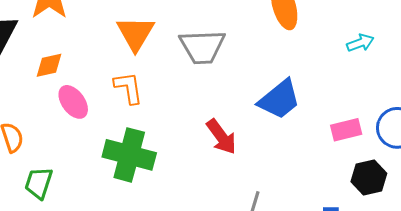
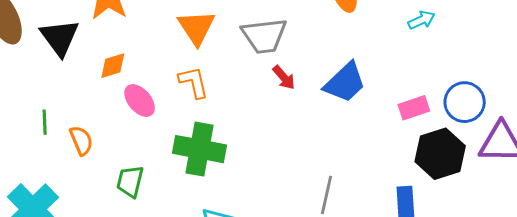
red arrow: (221, 137) -> (284, 77), moved, size x0.7
black hexagon: (369, 178) -> (440, 154), size x1.4
green trapezoid: (39, 183) -> (130, 181), moved

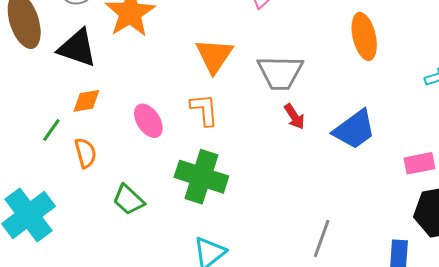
black triangle: (60, 37) -> (77, 48), turned -42
orange diamond: (113, 66) -> (86, 101), moved
green line: (45, 122) -> (51, 130), turned 30
green trapezoid: (130, 181) -> (128, 200), turned -68

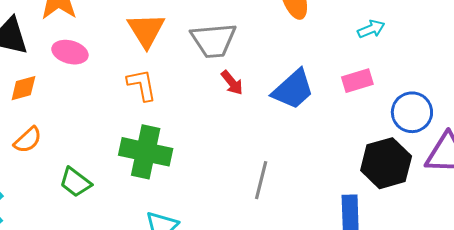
pink ellipse: (148, 121) -> (70, 52), moved, turned -36
orange semicircle: (85, 153) -> (28, 140), turned 68
pink rectangle: (419, 163) -> (357, 81), moved
gray line: (322, 238) -> (261, 180), moved

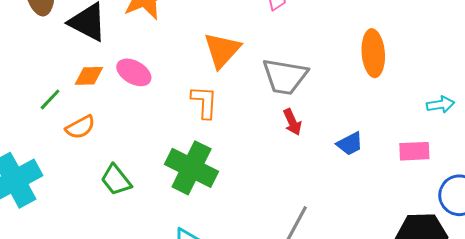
pink ellipse: (70, 52) -> (134, 72), moved
blue trapezoid: (293, 89) -> (350, 144), size x0.6

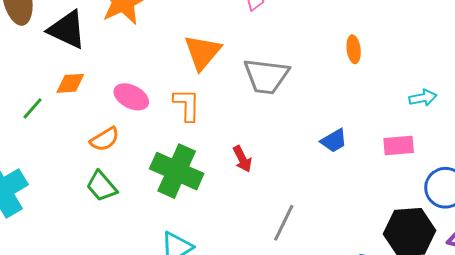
orange ellipse: (373, 53) -> (354, 49), size x0.6
pink ellipse: (134, 72) -> (131, 97), moved
red arrow: (292, 122) -> (242, 159), moved
orange semicircle: (80, 127) -> (105, 139), moved

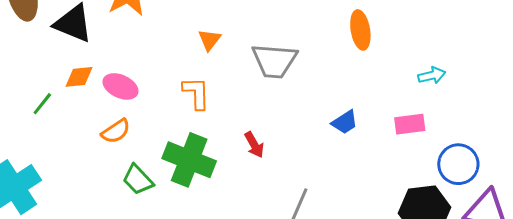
orange ellipse: (354, 49) -> (360, 30), size x1.4
orange triangle: (202, 52) -> (210, 40), size x0.6
pink ellipse: (131, 97) -> (120, 86), moved
green trapezoid: (102, 186) -> (138, 180), moved

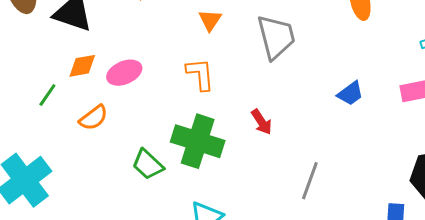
gray trapezoid: (274, 61) -> (276, 37), turned -105
pink ellipse: (120, 86) -> (124, 73), turned -44
orange semicircle: (116, 131) -> (94, 118), moved

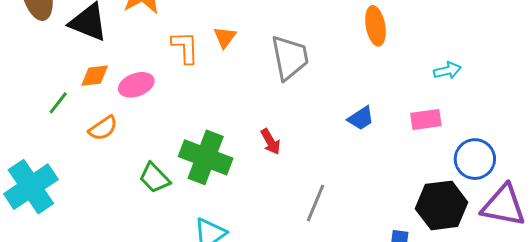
orange L-shape: (200, 74) -> (185, 47), moved

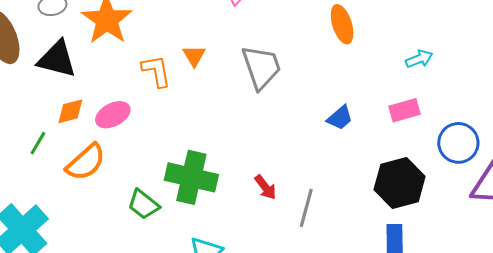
orange semicircle: (103, 128) -> (86, 162), size x1.4
red arrow: (271, 142) -> (265, 187), moved
black hexagon: (442, 205) -> (400, 183), moved

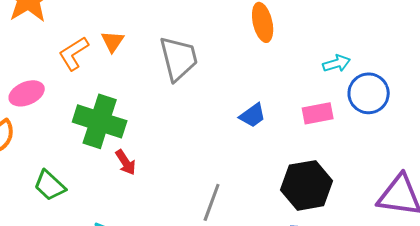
orange L-shape: (156, 71) -> (74, 53), turned -117
blue circle: (458, 143) -> (369, 93), moved
green cross: (191, 177) -> (100, 121), moved
red arrow: (265, 187) -> (126, 162), moved

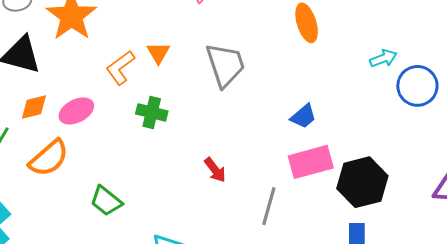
pink rectangle: (318, 113) -> (311, 162), moved, size x1.4
green cross: (100, 121) -> (152, 112), moved, size x0.6
red arrow: (126, 162) -> (215, 170), moved

